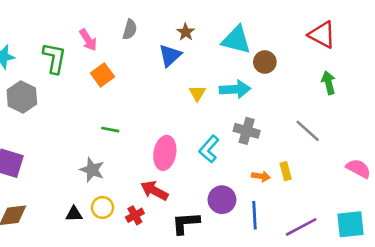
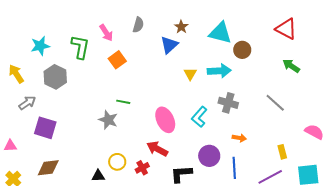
green arrow: (329, 83) -> (291, 66), turned -42
pink ellipse: (165, 153) -> (165, 120), turned -35
gray star: (92, 170) -> (108, 120), moved
yellow rectangle: (286, 171) -> (282, 152), moved
black triangle: (74, 214) -> (98, 176), moved

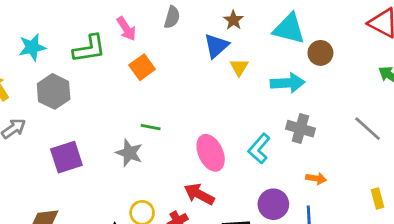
green L-shape: (80, 47) -> (89, 49), turned 70
yellow triangle: (190, 74) -> (239, 67), moved
purple square: (45, 128) -> (66, 157), moved, turned -35

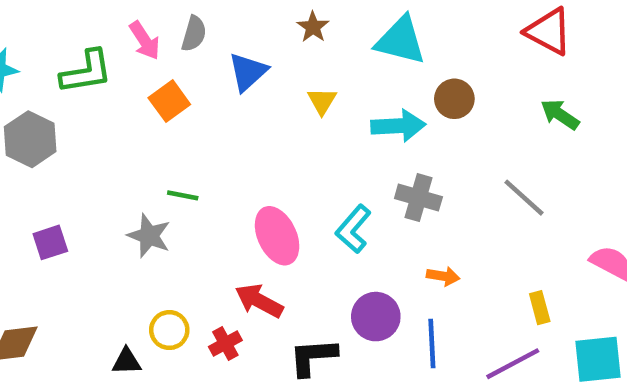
gray semicircle: (172, 17) -> (194, 34), moved
blue triangle: (216, 46) -> (248, 72), moved
brown circle: (320, 53) -> (454, 99), moved
purple square: (66, 157) -> (50, 242), size x0.7

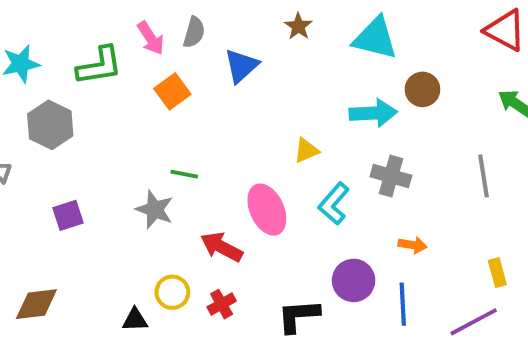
yellow triangle: (322, 101) -> (306, 150), moved, turned 36
gray line: (524, 198) -> (484, 176), turned 39
red arrow: (259, 301) -> (222, 247), moved

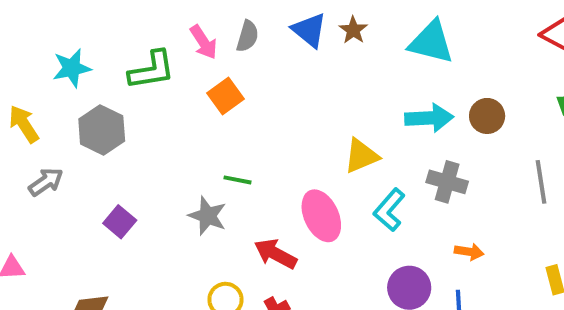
blue triangle: (241, 66) -> (309, 30), moved, turned -39
brown circle: (422, 89) -> (487, 116), moved
yellow triangle: (306, 150) -> (361, 156), size x1.4
purple square: (68, 215) -> (120, 222), turned -32

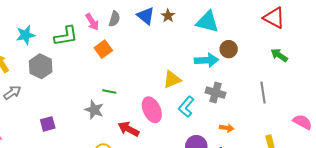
brown circle: (487, 116) -> (229, 49), moved
purple square: (120, 222) -> (48, 124), moved, turned 35

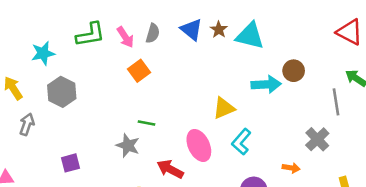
cyan triangle: (207, 22) -> (250, 36), moved
green L-shape: (66, 36) -> (90, 35), moved
gray arrow: (12, 93) -> (27, 124), turned -36
gray cross: (215, 93) -> (317, 139), moved, turned 30
gray line: (263, 93) -> (336, 102), moved

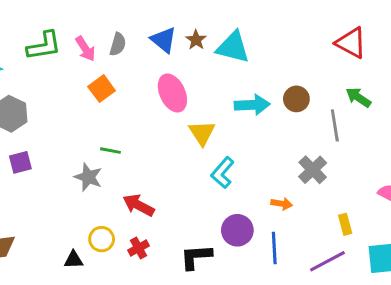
brown circle: (294, 71) -> (296, 99), moved
yellow triangle: (224, 108) -> (202, 133), turned -40
pink ellipse: (199, 145) -> (172, 93), moved
purple square: (70, 163) -> (20, 162), moved

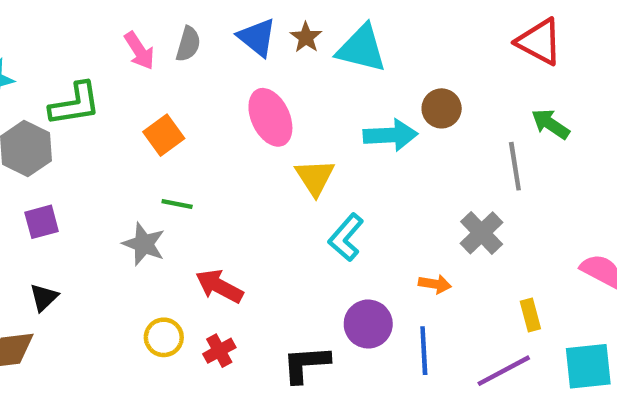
green L-shape: (44, 46) -> (75, 104), moved
orange square: (102, 89) -> (164, 135), moved
brown circle: (296, 99) -> (442, 108), moved
black triangle: (74, 260) -> (44, 297), moved, turned -42

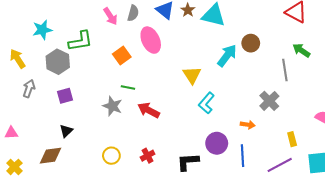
pink ellipse: (270, 117) -> (151, 40), moved
cyan arrow: (390, 135) -> (227, 56), turned -50
red arrow: (219, 286) -> (149, 110), moved
yellow circle: (164, 337) -> (111, 156), moved

